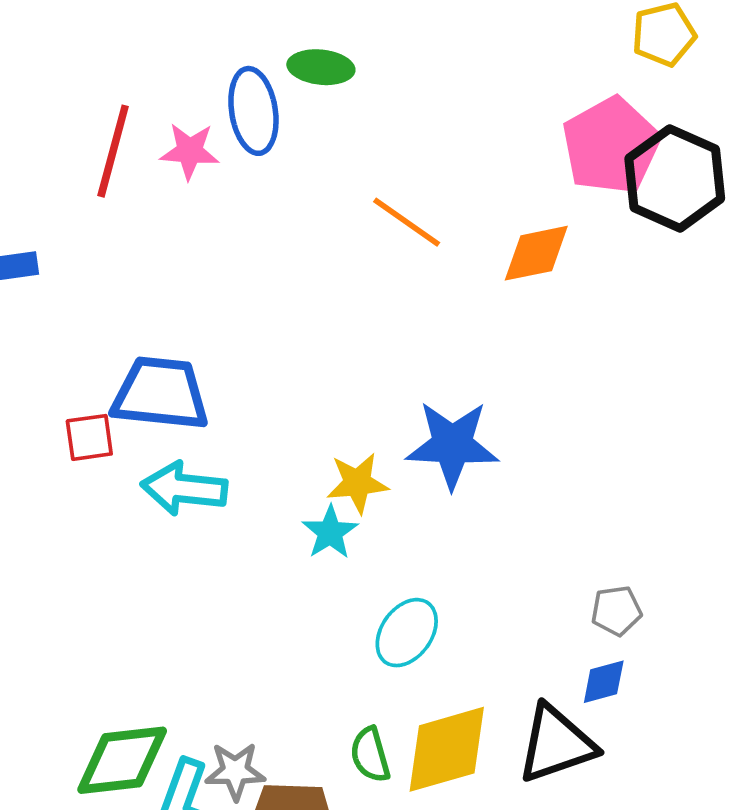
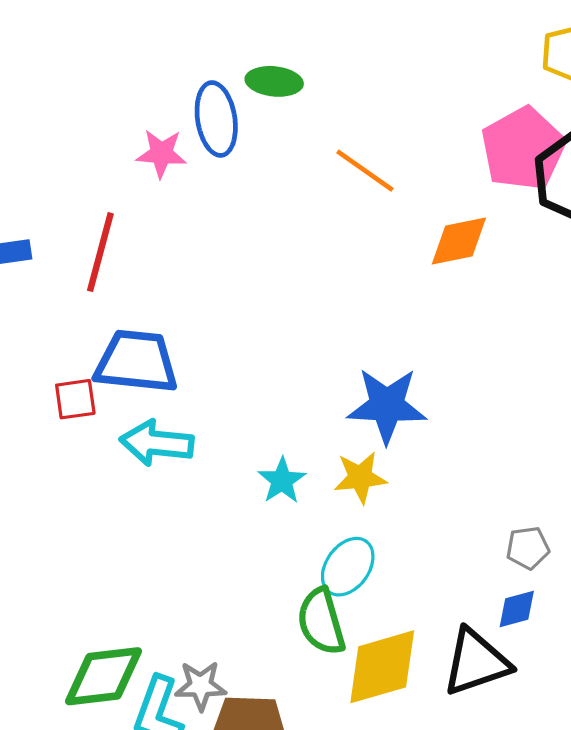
red line: (113, 151) -> (100, 252), moved
orange line: (407, 222) -> (365, 171), moved
yellow star: (357, 483) -> (360, 477), moved
green semicircle: (370, 755) -> (321, 621), moved, size x1.4

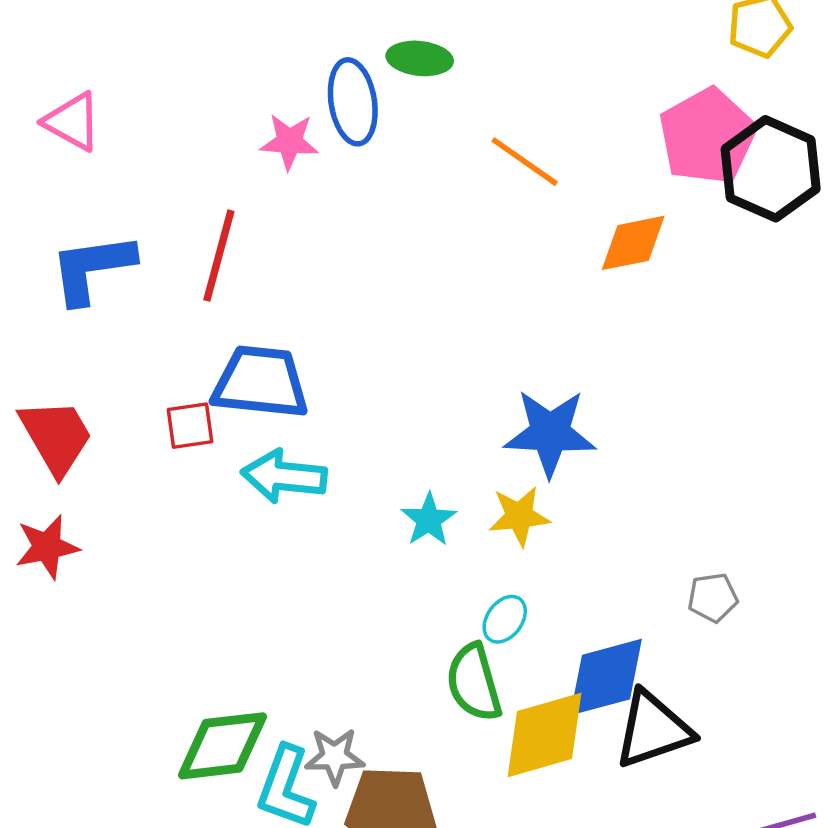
cyan ellipse: (348, 567) -> (505, 619), size x0.7
blue diamond: (517, 609) -> (606, 677), moved, size x1.8

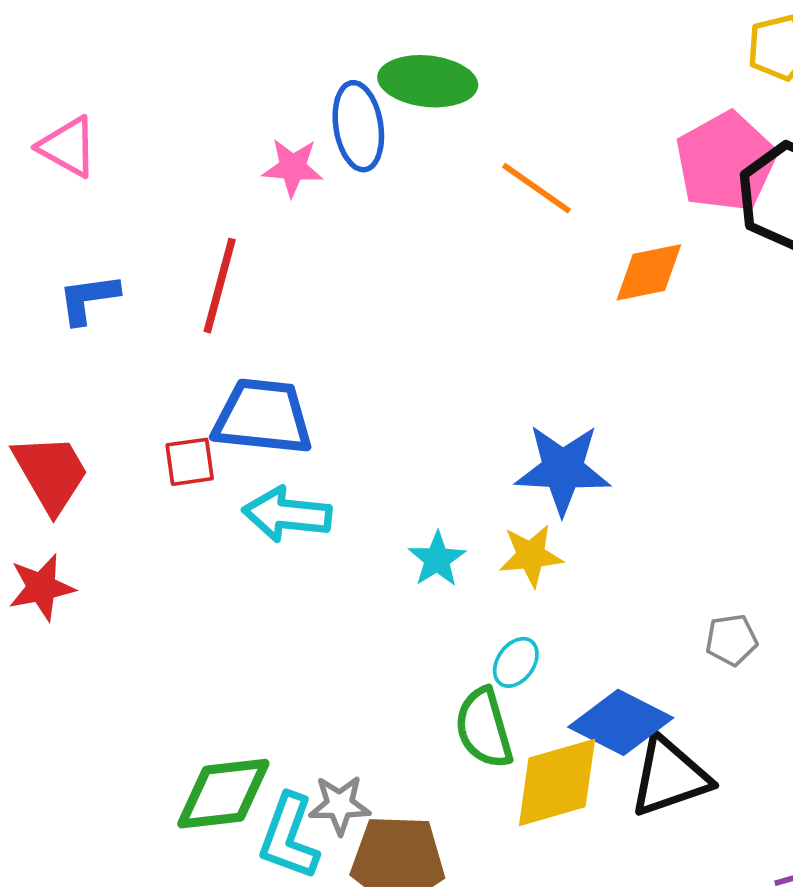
green ellipse: (420, 58) -> (428, 81), size x1.4
blue L-shape: (92, 268) -> (88, 299), size x0.7
blue diamond: (606, 677) -> (621, 722), turned 42

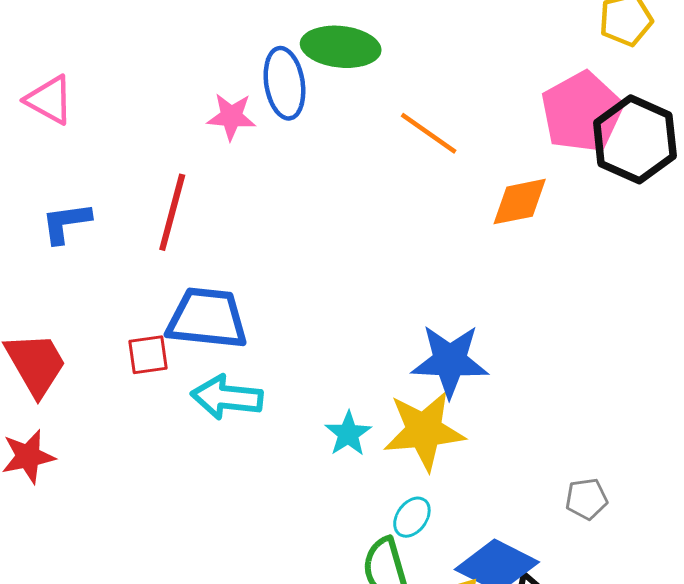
yellow star: (531, 556) -> (424, 431), size x1.6

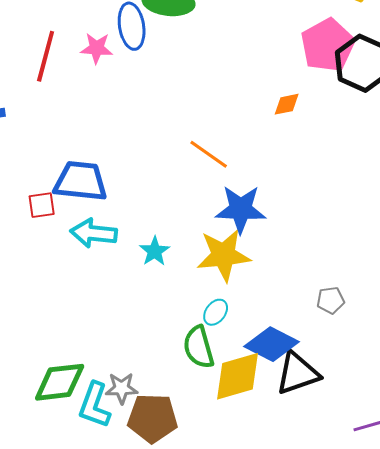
orange line: (429, 133) -> (209, 154), moved
orange diamond: (520, 202) -> (287, 104), size x0.7
red line: (172, 212) -> (46, 56), moved
cyan star: (348, 434) -> (155, 251), moved

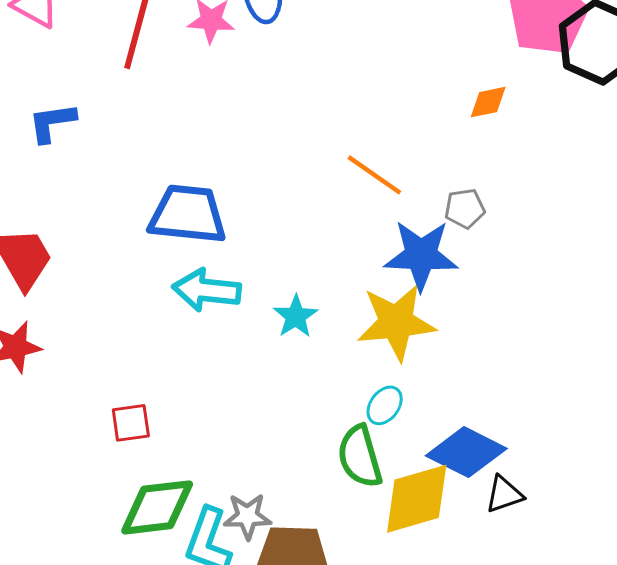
red square: (42, 205) -> (131, 423), moved
gray pentagon: (331, 300) -> (465, 209), moved
black triangle: (298, 373) -> (504, 494), size x0.6

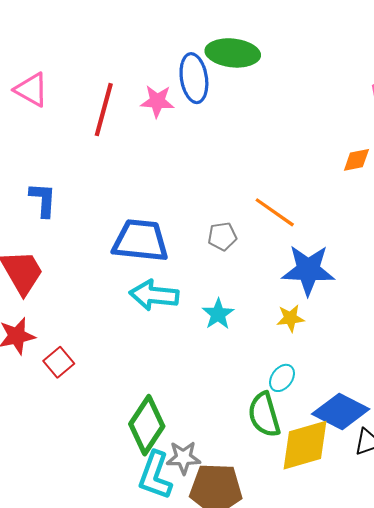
blue L-shape: (52, 122) -> (43, 200), moved, turned 102
gray pentagon: (465, 209) -> (222, 236), moved
yellow star: (396, 322) -> (290, 318), size x0.5
red square: (131, 423) -> (59, 362), moved, turned -32
green diamond: (157, 507) -> (147, 425), moved, turned -50

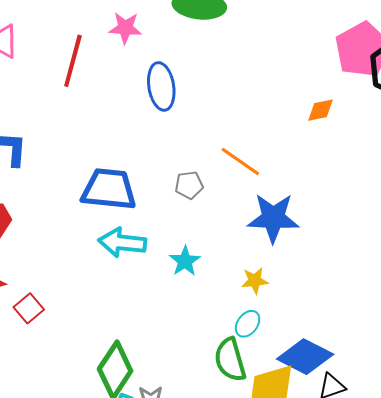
blue ellipse: (194, 78) -> (161, 86), moved
pink star: (157, 101) -> (125, 28), moved
yellow star: (290, 318) -> (255, 281), moved

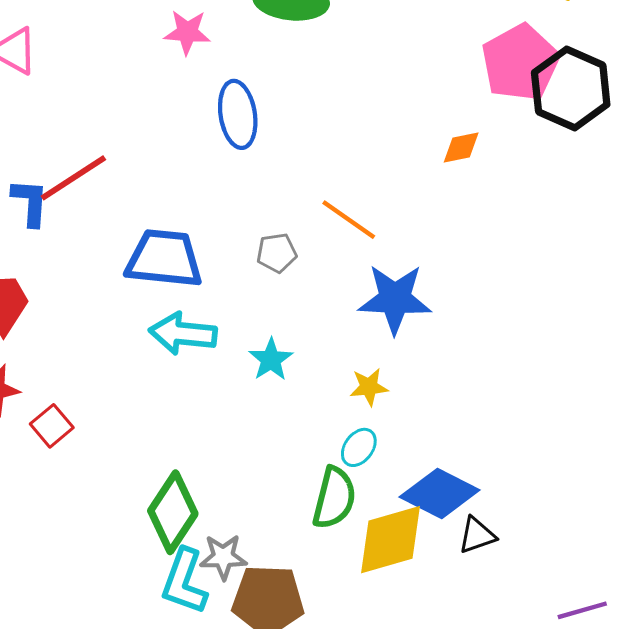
red line: (73, 61) -> (73, 178), moved, turned 42
green semicircle: (230, 360) -> (334, 498), turned -150

